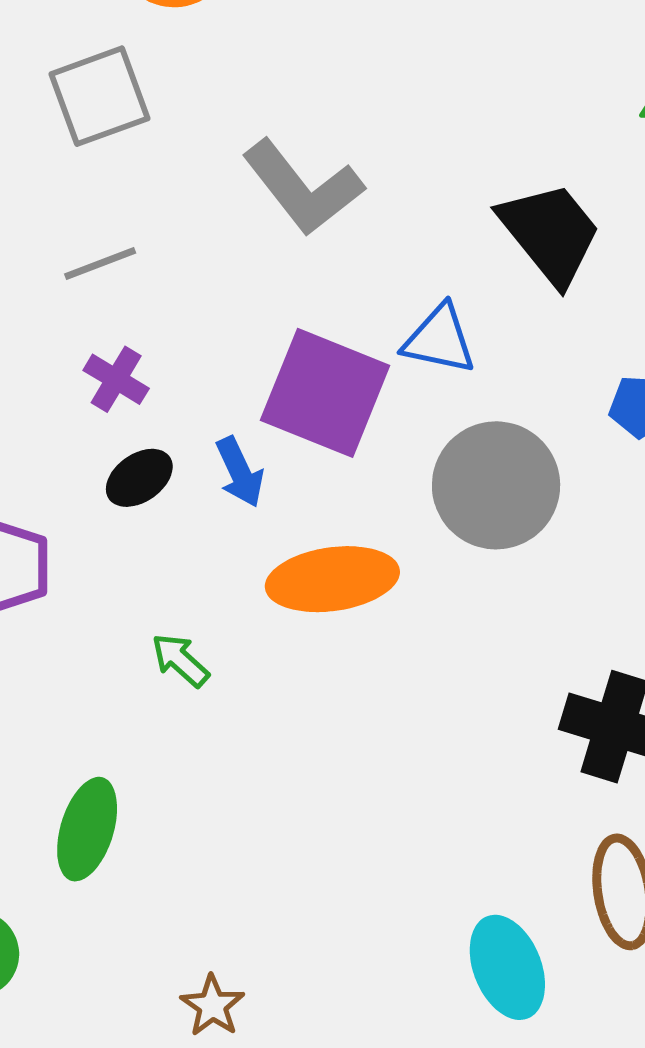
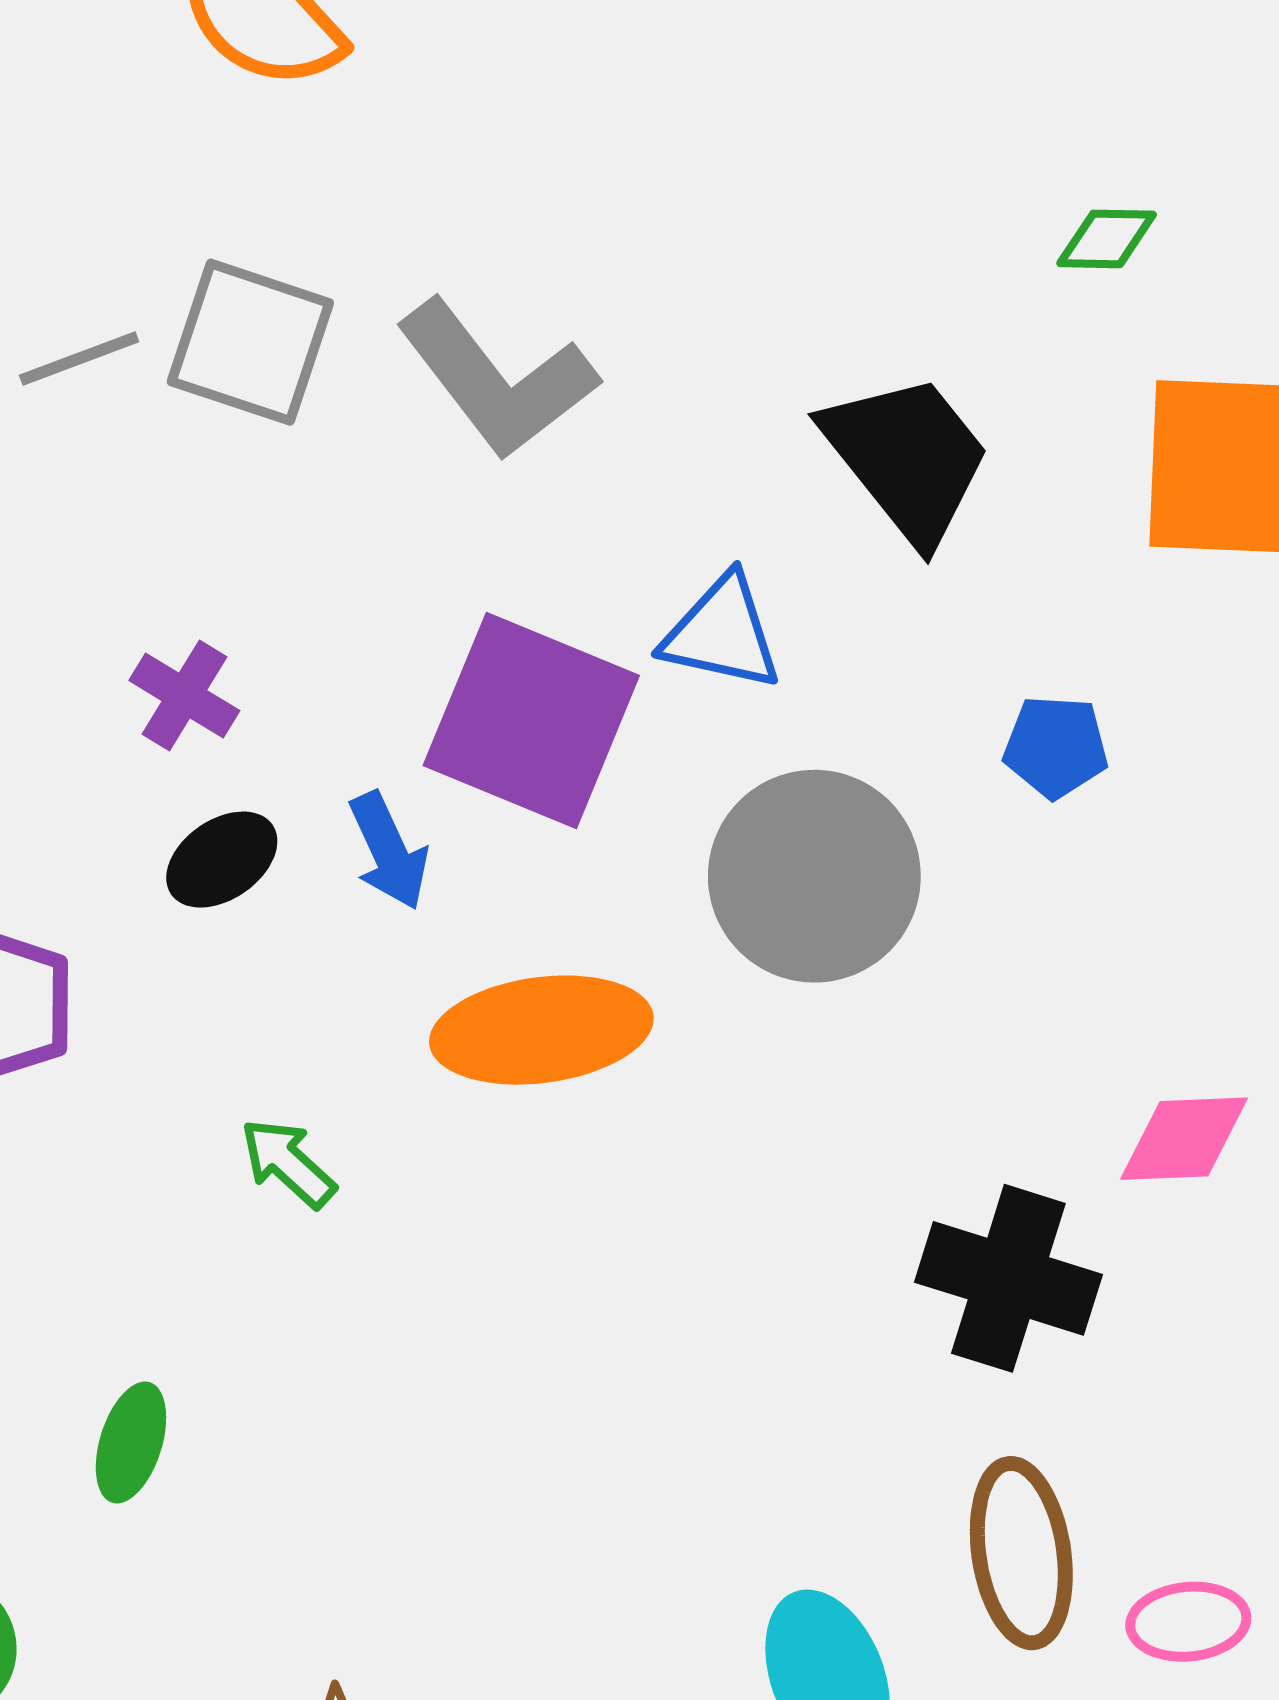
gray square: (99, 96) -> (250, 342), moved, turned 38
gray line: (100, 263) -> (79, 358), moved
green ellipse: (87, 829) -> (131, 1442), size x0.7

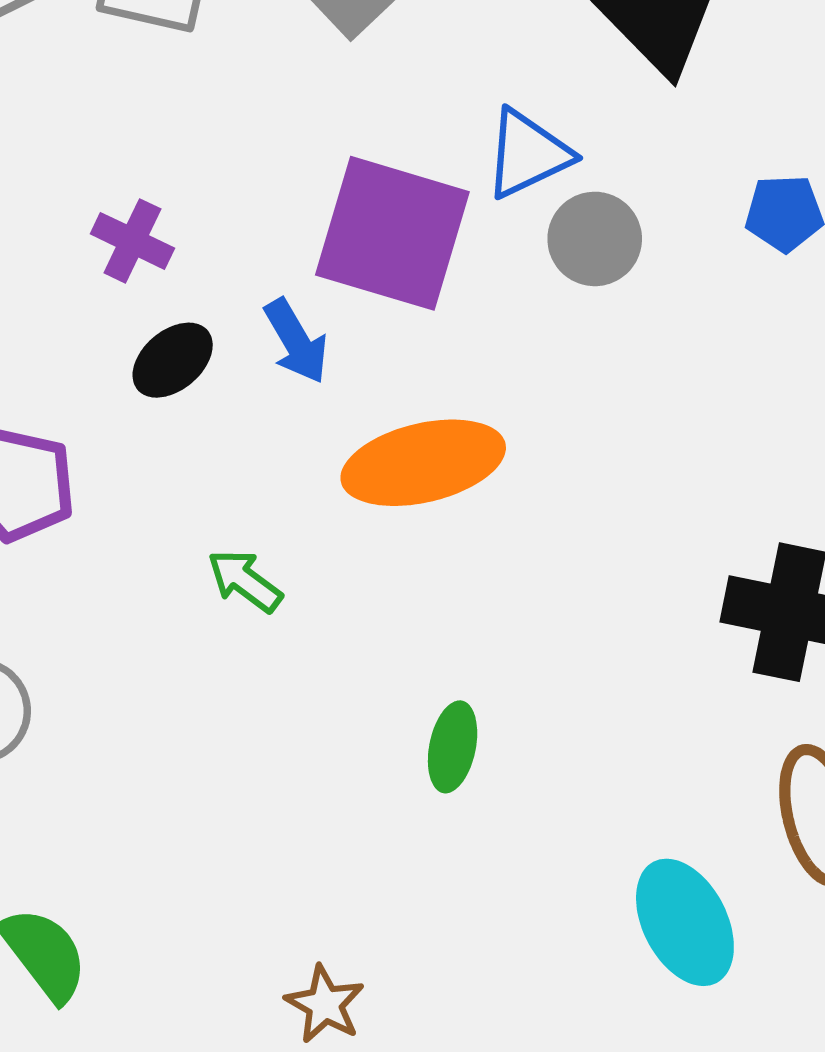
blue triangle: (722, 633) -> (528, 154), turned -32
gray circle: (814, 876) -> (595, 239), moved, size x0.6
green ellipse: (131, 1442) -> (453, 747), moved

